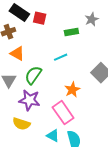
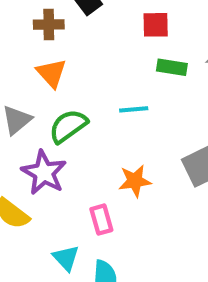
red square: (40, 18) -> (156, 25), moved, turned -32
pink rectangle: (63, 113) -> (101, 220), size x0.6

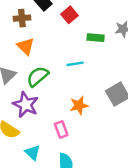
red square: (156, 25) -> (70, 15), moved, turned -35
cyan triangle: (66, 258) -> (33, 153), moved

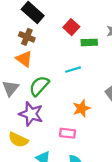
red square: (70, 15) -> (71, 27), moved
brown cross: (22, 18) -> (27, 37), moved, turned 35
pink rectangle: (61, 129) -> (68, 133), turned -56

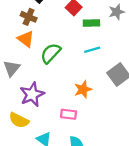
cyan line: (73, 70) -> (92, 50), moved
green semicircle: (39, 86) -> (51, 53), moved
purple star: (31, 114) -> (32, 94), turned 30

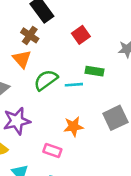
green rectangle: (91, 23) -> (94, 71), moved
cyan line: (92, 50) -> (74, 85), moved

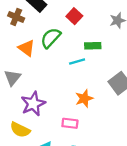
brown cross: (30, 35) -> (16, 17), moved
green semicircle: (46, 80) -> (51, 38), moved

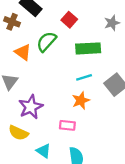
green rectangle: (93, 46) -> (88, 48), size x1.5
cyan line: (77, 61) -> (84, 77), moved

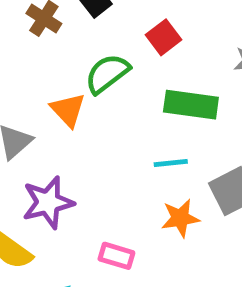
orange triangle: (23, 52) -> (68, 110), moved
orange star: (81, 100) -> (180, 218), moved

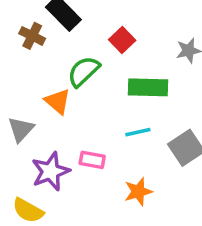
orange star: (180, 218) -> (138, 192), moved
pink rectangle: (116, 256) -> (92, 160), moved

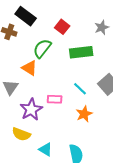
cyan line: (138, 132) -> (80, 89), moved, turned 64

